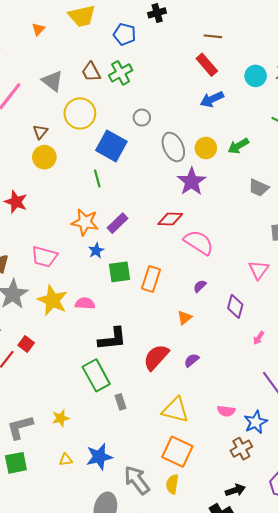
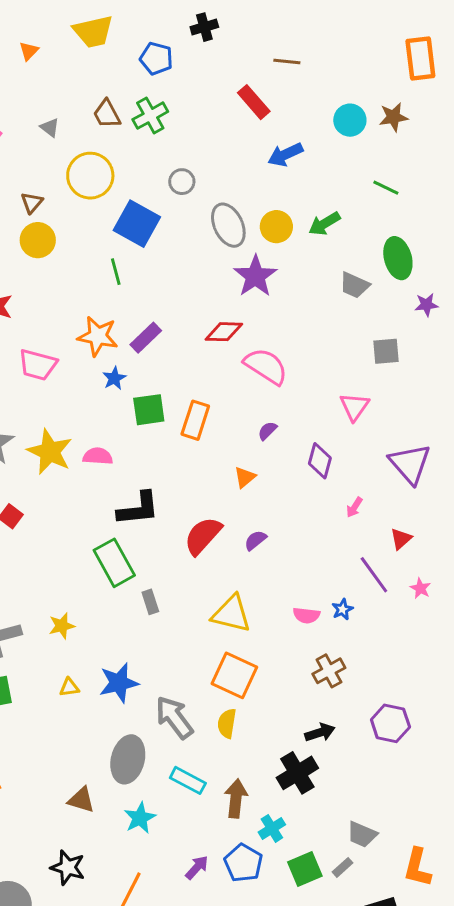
red rectangle: (207, 65) -> (254, 102), moved
gray triangle: (52, 81) -> (50, 128), size x0.6
pink trapezoid: (44, 257) -> (38, 365), moved
blue star: (256, 422) -> (342, 609), moved, size x0.6

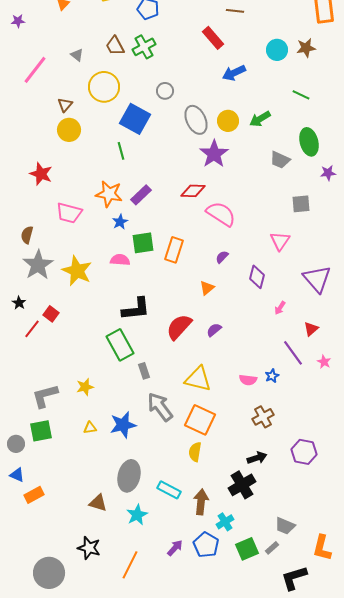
pink semicircle: (98, 456) -> (120, 260), moved
gray arrow: (174, 717) -> (160, 407), moved

